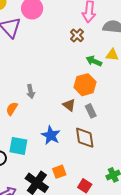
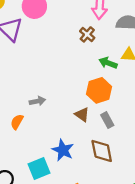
gray arrow: (31, 91) -> (37, 101), turned -88
cyan square: (18, 146) -> (39, 169), moved, turned -30

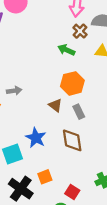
brown cross: (87, 34) -> (80, 31), moved
green arrow: (108, 63) -> (66, 50), moved

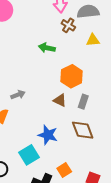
green arrow: (66, 50) -> (47, 48), moved
gray rectangle: (79, 112) -> (83, 102), turned 56

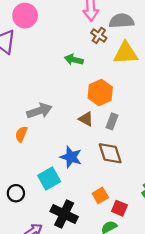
yellow triangle: (93, 40) -> (126, 53), size x1.6
gray arrow: (18, 95) -> (39, 111), size x1.5
orange square: (64, 170) -> (100, 195), moved

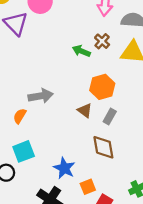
brown cross: (99, 35) -> (102, 41), moved
blue star: (71, 157) -> (64, 168), moved
cyan square: (49, 179) -> (24, 151), moved

